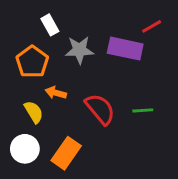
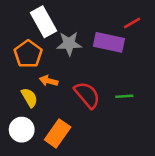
white rectangle: (50, 25) -> (43, 22), size x1.6

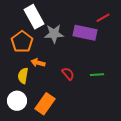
red semicircle: (87, 95) -> (68, 74), size x0.6
yellow semicircle: (29, 98) -> (23, 76), turned -140

